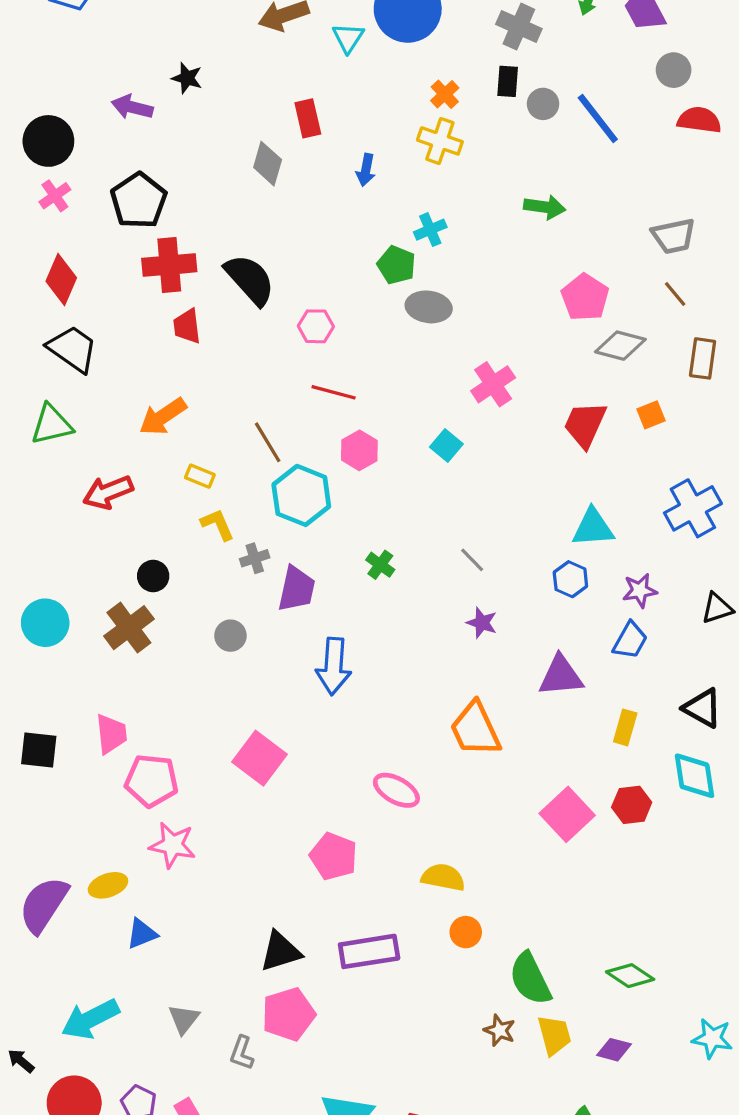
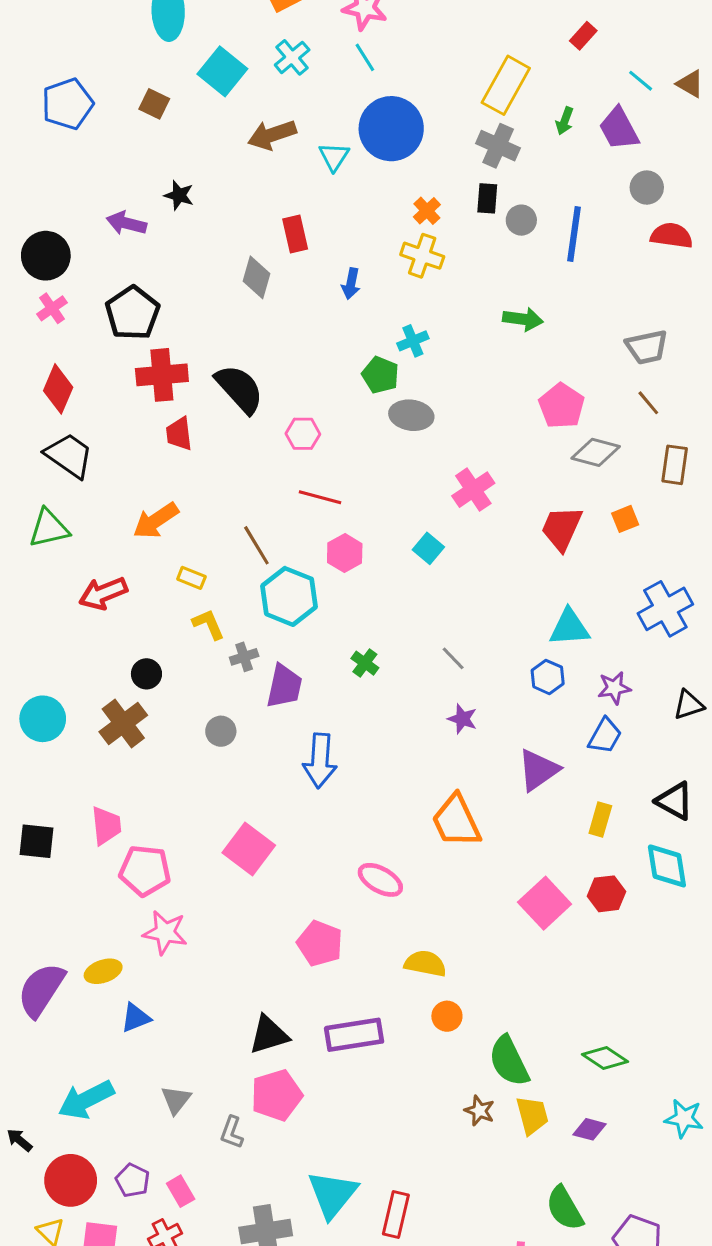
blue line: (598, 118) -> (574, 234), turned 46
purple triangle: (561, 676) -> (538, 770), turned -30

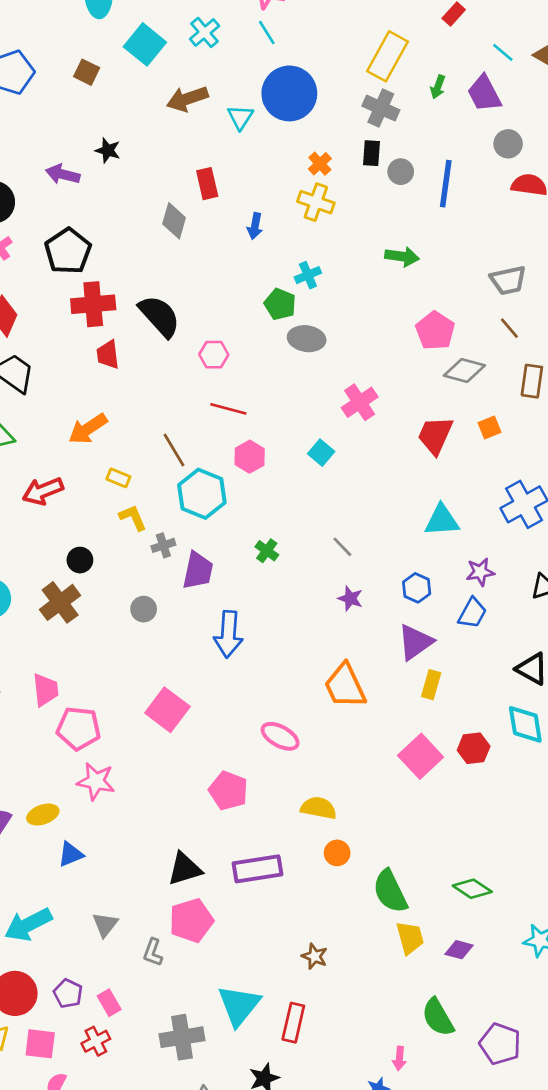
blue hexagon: (548, 677) -> (417, 588), moved
yellow rectangle: (600, 819) -> (431, 685), moved
brown star: (479, 1111) -> (315, 956), moved

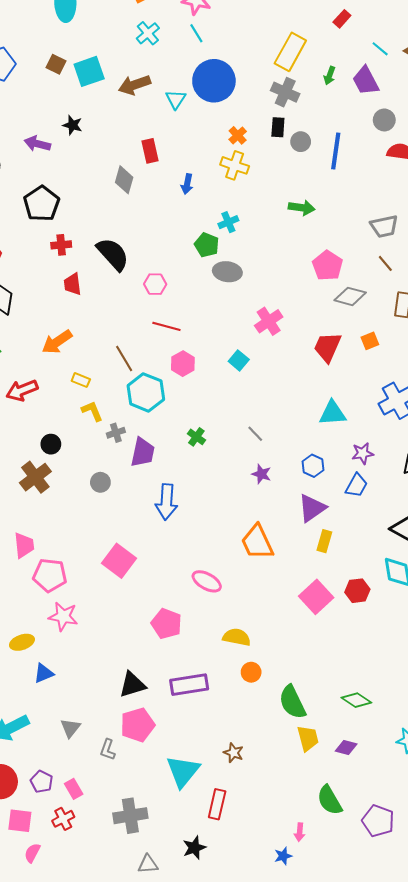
cyan square: (145, 44) -> (89, 71), moved, turned 32
red cross: (93, 304) -> (61, 245), size x0.6
cyan triangle: (239, 1005) -> (183, 771), moved

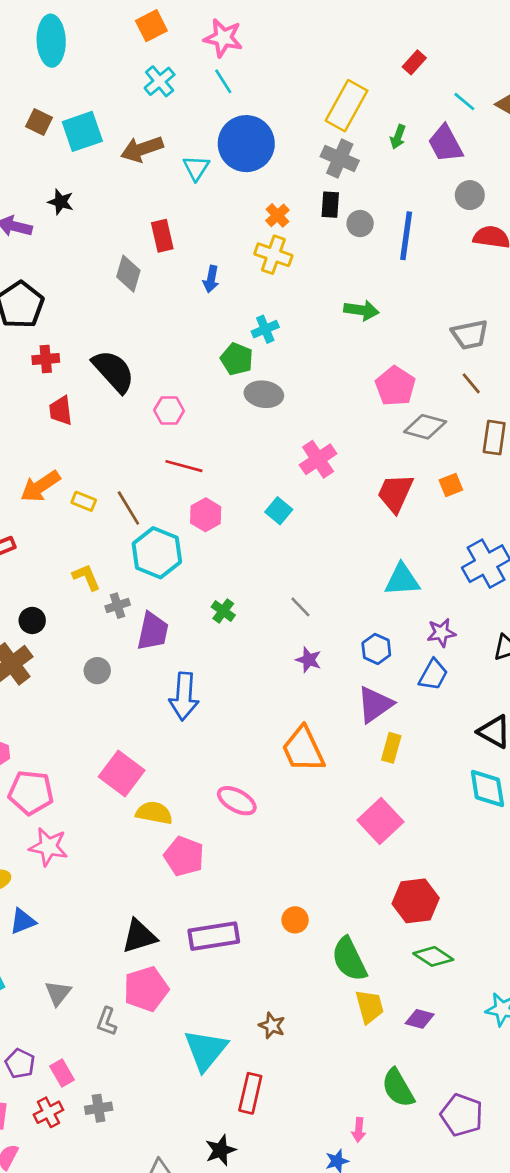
yellow rectangle: (81, 380) -> (84, 501), moved
red hexagon: (357, 591) -> (416, 901), moved, size x1.4
yellow semicircle: (237, 637) -> (154, 813), moved
gray cross: (130, 816) -> (99, 1108), moved, size x0.6

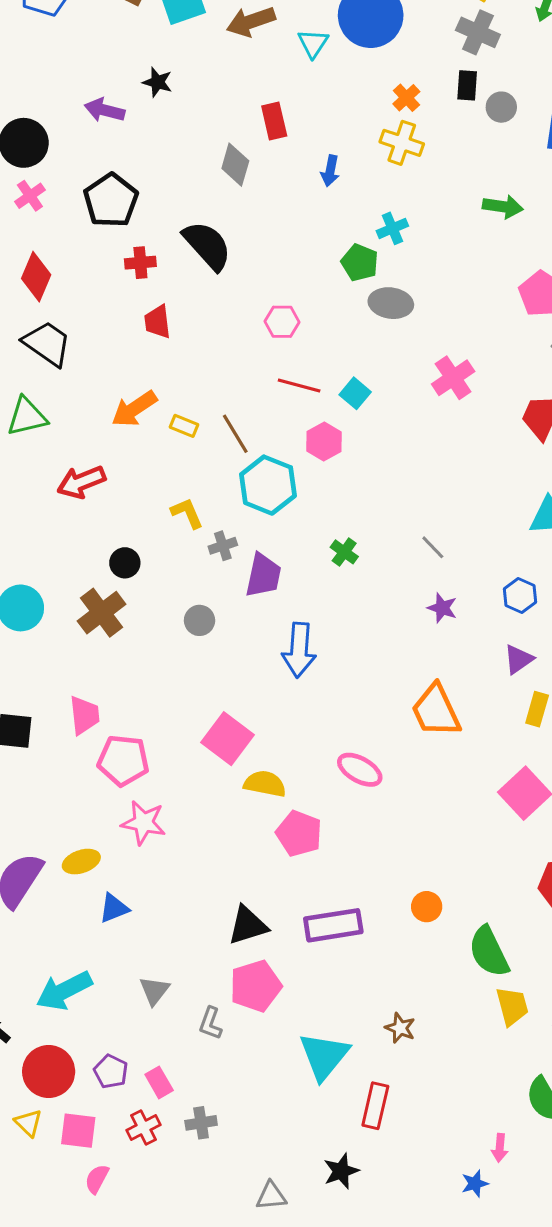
black semicircle: (113, 371) -> (207, 246), moved
cyan square: (279, 511) -> (355, 393), moved
purple triangle: (375, 704) -> (518, 659), size x0.7

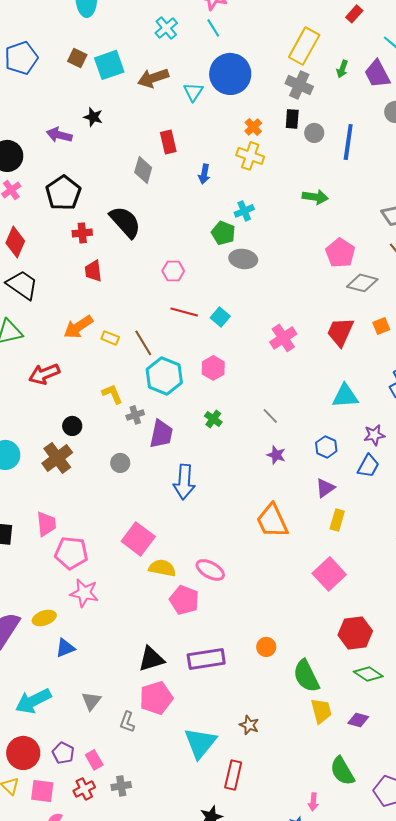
pink cross: (453, 378) -> (283, 338), moved
pink hexagon: (324, 442) -> (213, 368), moved
pink ellipse: (360, 770) -> (210, 570), moved

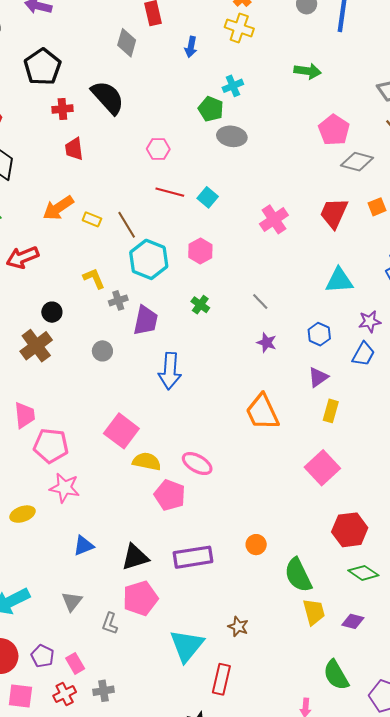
blue triangle: (65, 648) -> (84, 546), moved

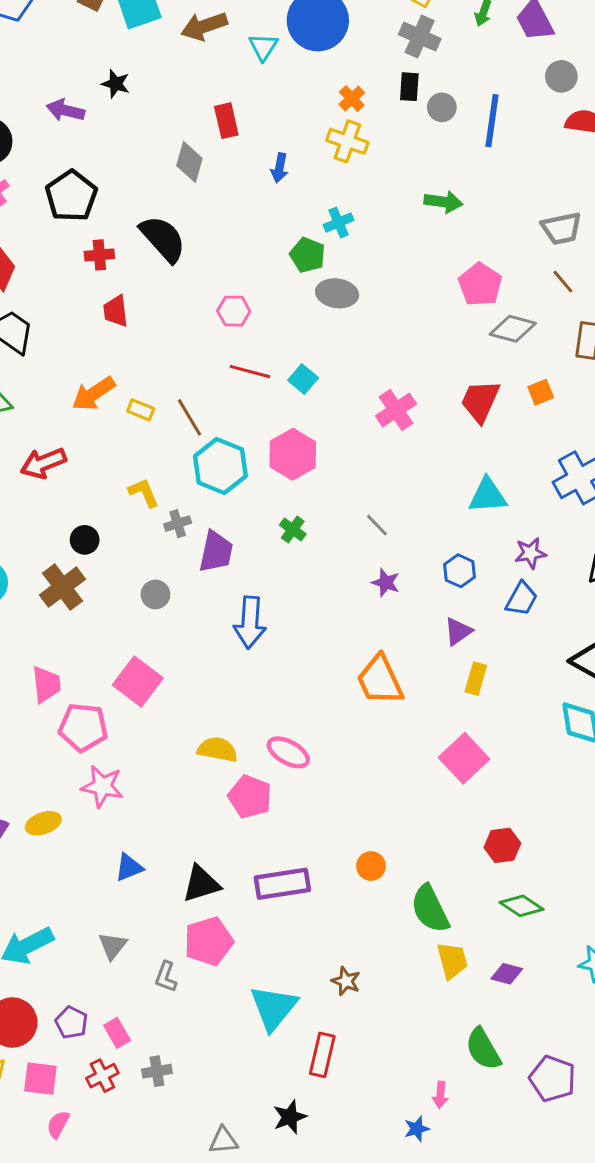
pink hexagon: (200, 251) -> (293, 454), size x1.4
pink square: (121, 431) -> (138, 682), moved
red hexagon: (350, 530) -> (502, 845), size x0.7

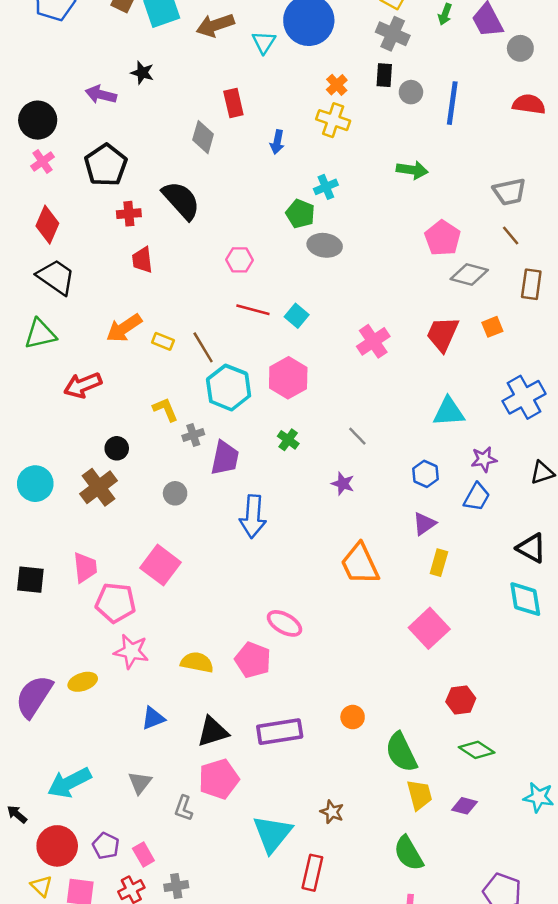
gray circle: (561, 76) -> (520, 48), moved
purple star: (386, 583) -> (343, 484), moved
yellow semicircle: (217, 749) -> (197, 662), moved
green semicircle: (483, 1049) -> (409, 853), moved

